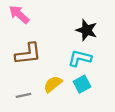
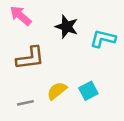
black star: (87, 30) -> (67, 27), moved
cyan L-shape: (80, 58) -> (103, 39), moved

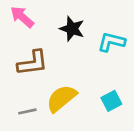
yellow semicircle: (57, 91) -> (61, 98), size x1.4
cyan square: (88, 91) -> (111, 101), moved

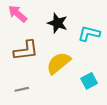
yellow semicircle: (61, 98) -> (59, 63), moved

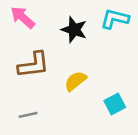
cyan L-shape: (89, 34) -> (115, 19), moved
yellow semicircle: (59, 63) -> (75, 81), size x0.7

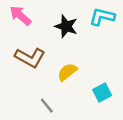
brown L-shape: (34, 65) -> (30, 58), turned 36
gray line: (28, 115) -> (47, 106), moved, turned 63

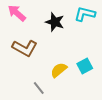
yellow semicircle: (67, 72) -> (59, 70), moved
cyan square: (102, 92) -> (85, 66), moved

